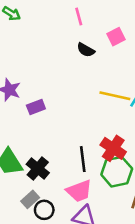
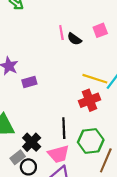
pink line: (79, 16) -> (61, 33), moved
red cross: (113, 148) -> (90, 100), moved, turned 30
black cross: (38, 168) -> (32, 142), moved

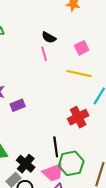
black semicircle: (74, 39) -> (49, 37), moved
yellow line: (95, 79) -> (79, 74), moved
green hexagon: (91, 141) -> (71, 163), moved

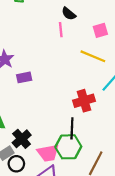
black line: (56, 147) -> (72, 128), moved

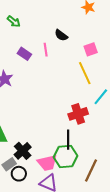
pink line: (61, 30) -> (46, 50), moved
yellow line: (93, 56) -> (85, 73), turned 45
purple rectangle: (24, 77) -> (24, 54), moved, turned 48

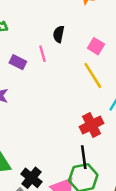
black semicircle: (61, 35) -> (59, 34), turned 72
pink square: (91, 49) -> (96, 46), turned -32

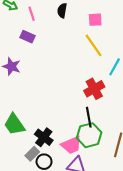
pink square: (96, 46) -> (95, 20), turned -32
pink line: (42, 54) -> (32, 14), moved

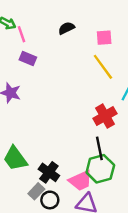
black semicircle: (62, 11) -> (66, 28), turned 56
pink line: (32, 14) -> (21, 34), moved

